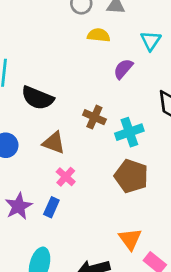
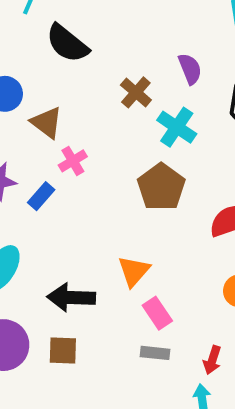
purple semicircle: (123, 69) -> (190, 69), moved, turned 100
cyan cross: (129, 132) -> (177, 127), turned 36
brown triangle: (54, 143) -> (47, 123), moved

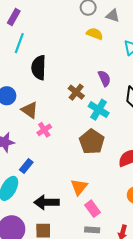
black semicircle: (67, 43) -> (39, 68), turned 55
blue rectangle: (41, 196) -> (26, 166), moved

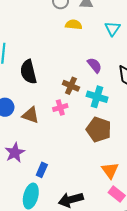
pink cross: (44, 130) -> (60, 108), moved, turned 32
orange triangle: (79, 187) -> (110, 170), moved

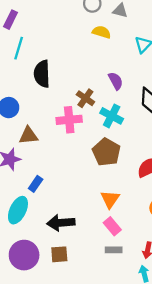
pink cross: (60, 108) -> (69, 120), size x1.5
brown triangle: (31, 115) -> (29, 135), moved, turned -36

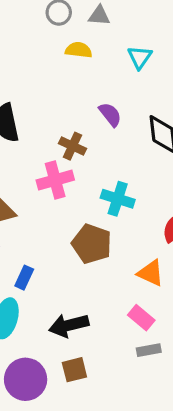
cyan cross: (112, 116) -> (118, 199), moved
brown pentagon: (106, 152) -> (92, 244), moved
orange triangle: (110, 199) -> (151, 273), moved, turned -30

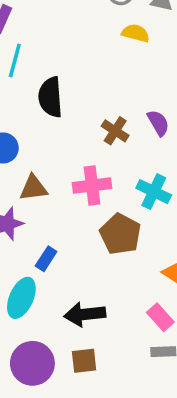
purple semicircle: (110, 114) -> (158, 123), moved
pink cross: (55, 180) -> (92, 185), moved

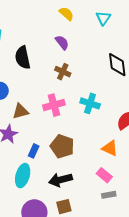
yellow semicircle: (136, 33) -> (66, 14), turned 35
purple semicircle: (158, 123) -> (62, 42), moved
brown pentagon: (120, 234) -> (62, 146), moved

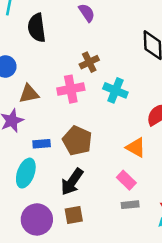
brown cross: (63, 72) -> (89, 62), moved, turned 35
blue rectangle: (34, 151) -> (42, 144), turned 56
black arrow: (60, 180) -> (72, 182), turned -45

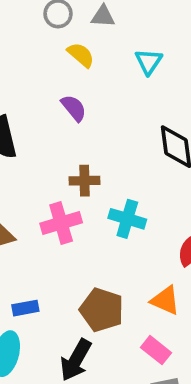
brown cross: (89, 62) -> (84, 181), turned 30
brown pentagon: (77, 141) -> (102, 310), moved

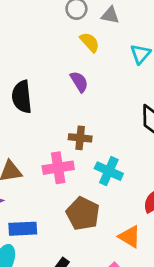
blue rectangle: (25, 308) -> (23, 229), size x1.4
brown pentagon: (102, 310) -> (83, 214), moved

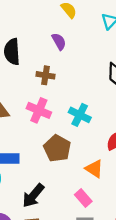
brown cross: (80, 138) -> (45, 75), moved
pink cross: (58, 168) -> (39, 110), turned 30

